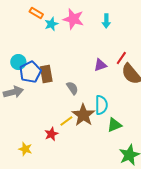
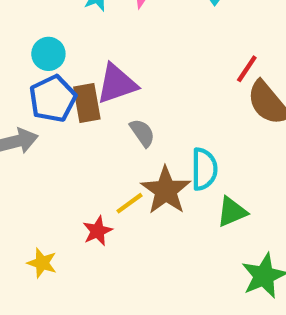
cyan circle: (18, 62) -> (48, 54), moved
purple triangle: (100, 65) -> (117, 84), moved, size x1.5

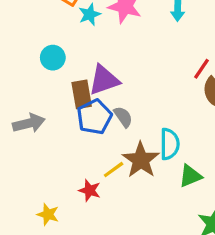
blue pentagon: (53, 99) -> (94, 117), moved
red star: (98, 231) -> (90, 190), turned -30

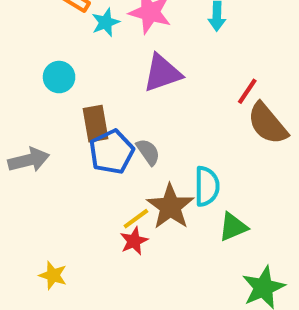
purple triangle: (104, 80) -> (162, 73), moved
red star: (90, 190) -> (134, 241), moved, turned 30

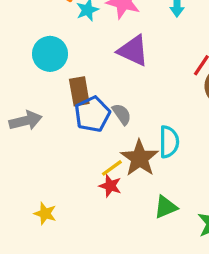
purple triangle: (162, 73) -> (133, 51), turned 44
cyan circle: (59, 77) -> (50, 54), size x1.4
green triangle: (233, 227) -> (166, 207), moved
red star: (134, 241) -> (110, 186), turned -30

